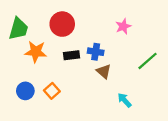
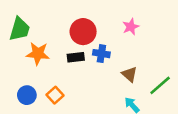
red circle: (62, 24) -> (83, 32), moved
green line: (147, 61) -> (160, 85), moved
brown triangle: (104, 71) -> (130, 74), moved

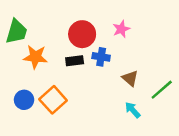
pink star: (131, 27) -> (121, 29), moved
orange square: (55, 95) -> (53, 100), size x1.5

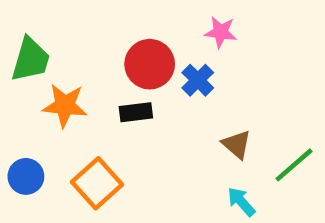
pink star: (121, 29) -> (221, 32), moved, turned 30
blue cross: (101, 57) -> (198, 80), moved, turned 36
blue circle: (24, 100) -> (26, 176), moved

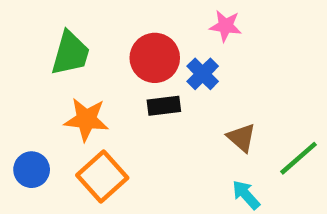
green trapezoid: (30, 60) -> (70, 53), moved
orange star: (65, 105) -> (86, 119), moved
black rectangle: (136, 112) -> (164, 106), moved

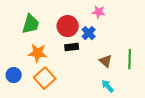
green line: (298, 158) -> (130, 59), moved, turned -48

